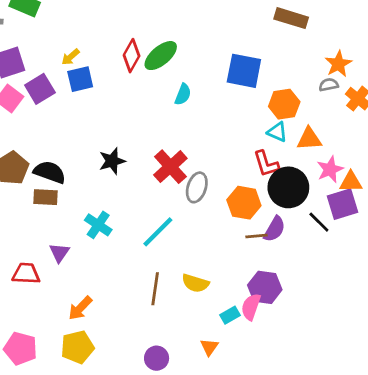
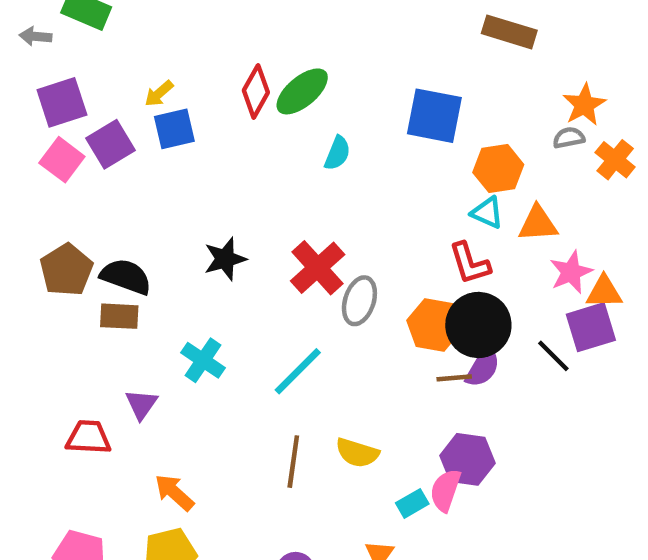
black circle: (288, 187) -> (478, 325), moved
orange arrow: (80, 308) -> (174, 492), turned 88

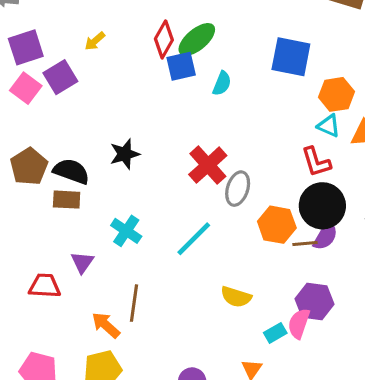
blue square: (174, 129) -> (181, 66), moved
black star: (225, 259) -> (125, 154), moved
orange hexagon: (434, 325) -> (277, 225), moved
brown line: (293, 462) -> (134, 303), moved

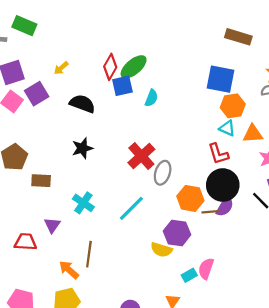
blue square: (291, 57) -> (221, 79), moved
black semicircle: (71, 171) -> (82, 104), moved
purple hexagon: (315, 302) -> (177, 233), moved

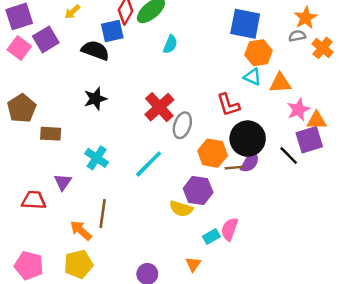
blue square: (122, 86) -> (112, 31), moved
red L-shape: (218, 154) -> (228, 105), moved

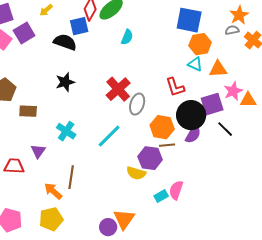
purple square: (309, 140) -> (212, 104), moved
brown line: (234, 168) -> (167, 145), moved
orange triangle: (193, 264) -> (124, 219), moved, size x1.6

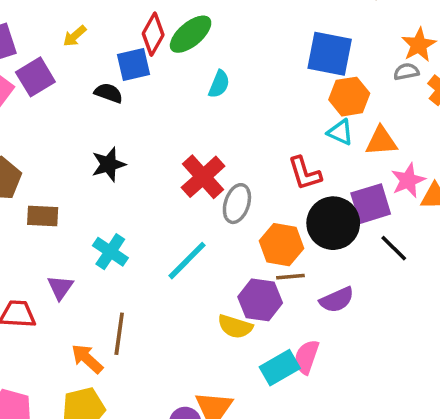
black semicircle: (65, 42) -> (109, 93), size x0.7
purple semicircle: (193, 134) -> (337, 300), moved, turned 36
cyan rectangle: (161, 196) -> (280, 368), size x1.5

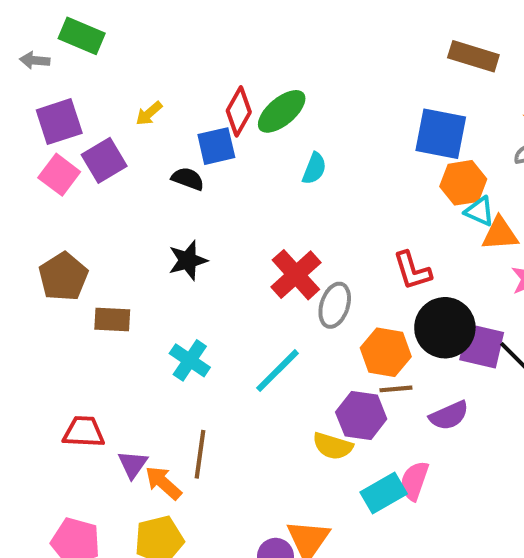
cyan triangle: (340, 132) -> (480, 211), moved
purple square: (371, 204) -> (482, 346), moved, turned 30
purple triangle: (60, 287) -> (133, 464), moved

